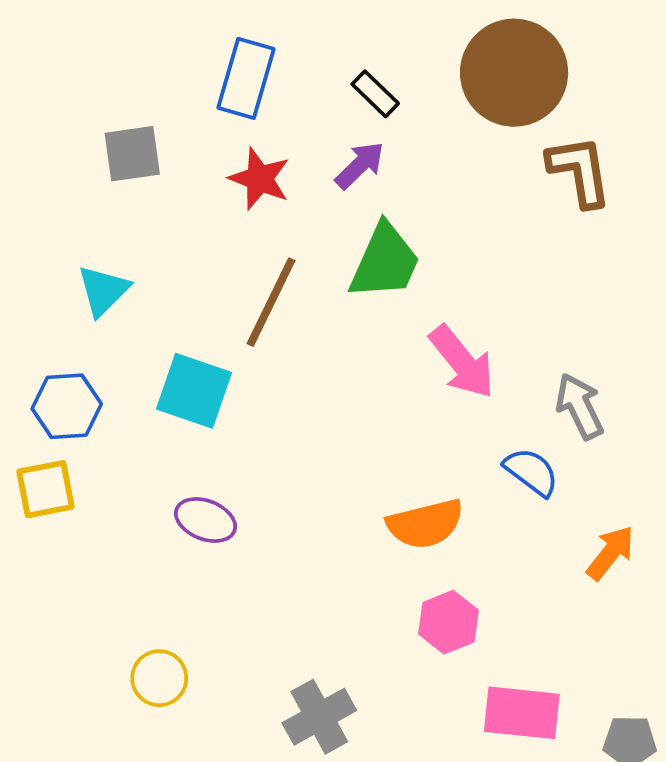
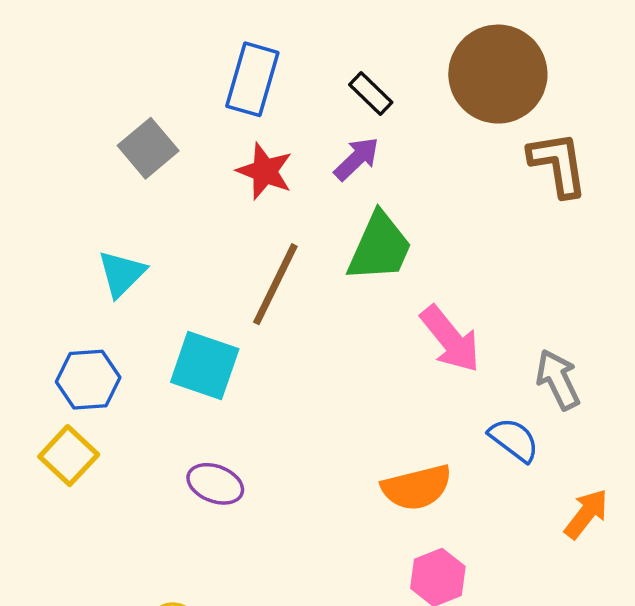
gray square: (132, 154) -> (148, 148), turned -32
yellow square: (45, 489) -> (69, 456), turned -36

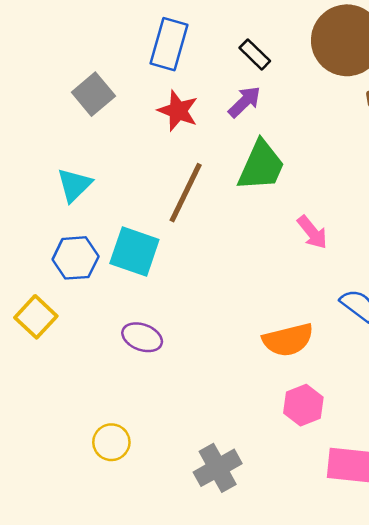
pink arrow: (450, 339) -> (312, 232), size x0.7
blue hexagon: (88, 380) -> (76, 258), moved

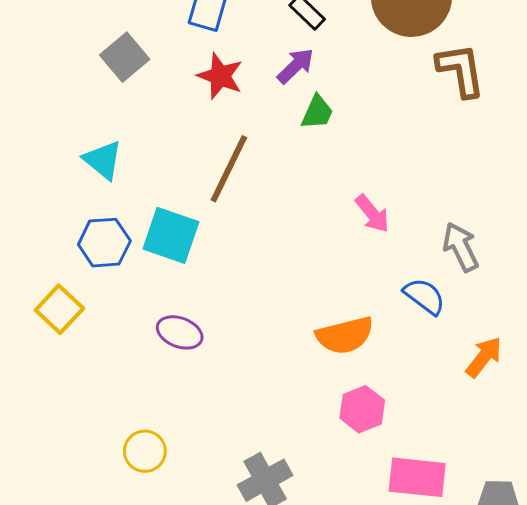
green trapezoid: (261, 166) -> (317, 112), moved, size x0.6
cyan triangle: (74, 185) -> (103, 160), turned -36

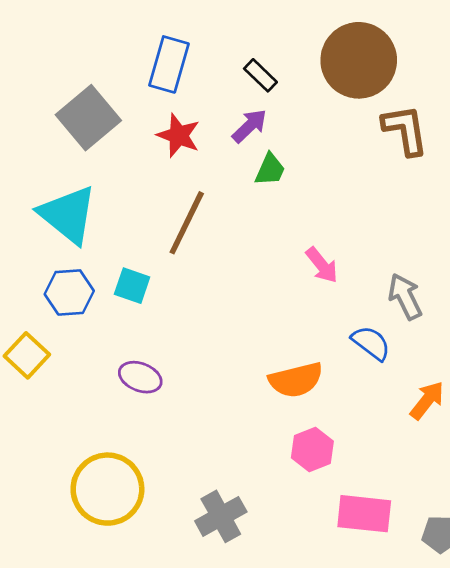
gray square: (125, 57) -> (88, 118), size x1.4
cyan triangle: (103, 160) -> (68, 215), size x1.6
cyan square: (171, 235) -> (132, 286), size x0.7
yellow circle: (145, 451) -> (107, 489), size x1.8

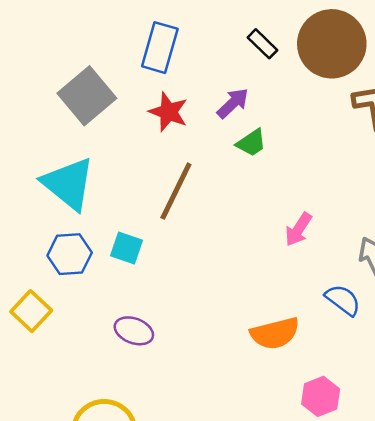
black rectangle: (260, 75) -> (263, 44), moved
green trapezoid: (270, 170) -> (251, 143), turned 32
pink arrow: (322, 265) -> (298, 229), turned 72
pink hexagon: (312, 449) -> (321, 396), moved

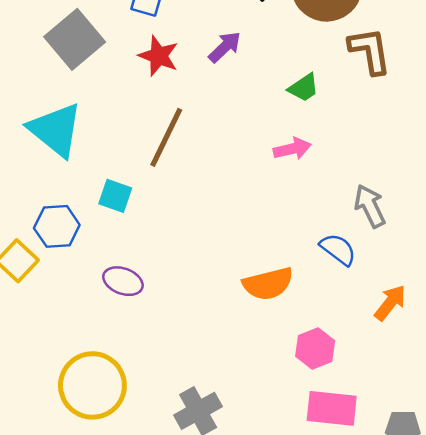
green trapezoid: (251, 143) -> (304, 88), moved
pink arrow: (298, 229) -> (292, 149), moved, turned -136
blue hexagon: (70, 254) -> (57, 226), moved

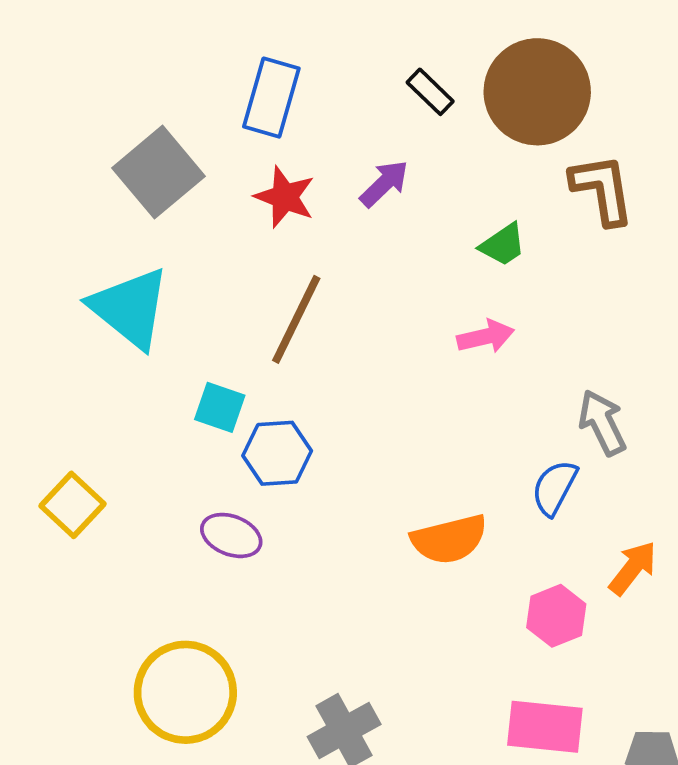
blue hexagon: (57, 226) -> (277, 453), moved
blue semicircle: (338, 249) -> (554, 488), turned -99
pink hexagon: (315, 349) -> (556, 616), moved

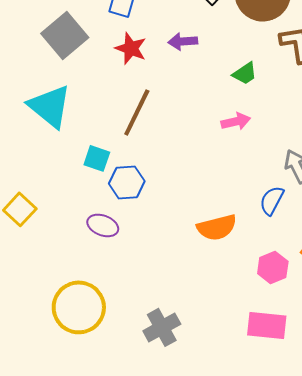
purple arrow: (384, 184) -> (183, 41), turned -140

